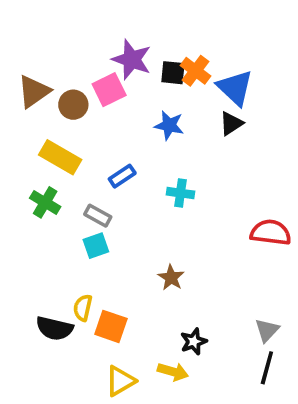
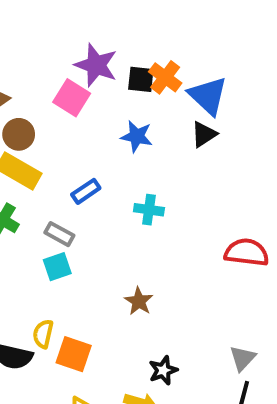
pink square: (109, 90) -> (72, 98), turned -32
brown circle: (73, 105) -> (19, 134), moved

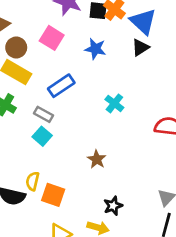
pink square: (72, 98) -> (52, 38), moved
blue rectangle: (86, 191) -> (61, 86), size x1.4
cyan cross: (149, 210) -> (114, 103), moved, turned 30
cyan square: (57, 267) -> (42, 136), turned -30

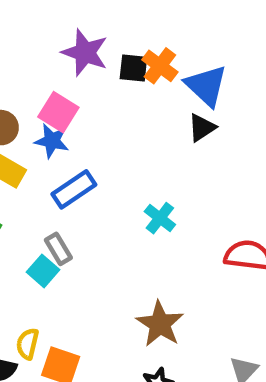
blue star: (95, 49) -> (52, 141), moved
gray rectangle: (43, 114) -> (58, 249), moved, turned 30
brown star: (97, 159) -> (160, 324), moved, size x1.5

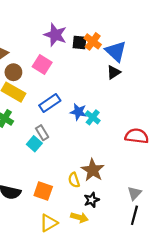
blue star: (52, 141) -> (78, 112), moved
yellow semicircle: (28, 344) -> (74, 180), moved, turned -32

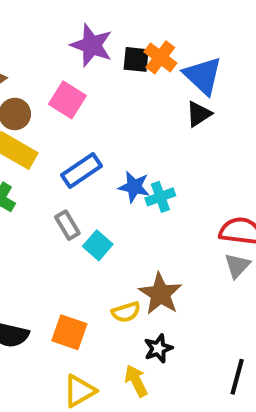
cyan cross: (93, 117) -> (160, 197), turned 32
cyan square: (34, 144) -> (98, 245), moved
yellow semicircle: (74, 180) -> (126, 312), turned -88
gray triangle: (134, 193) -> (237, 266), moved
yellow arrow: (79, 217) -> (136, 381), turned -133

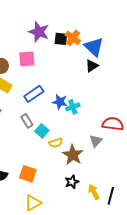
pink square: (67, 100) -> (27, 59), turned -36
gray triangle: (237, 266) -> (96, 141), moved
yellow semicircle: (126, 312) -> (56, 143), moved
yellow arrow: (136, 381) -> (94, 192), moved

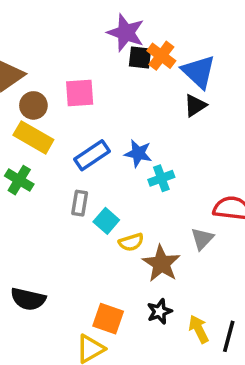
purple star: (39, 32) -> (126, 33), moved
blue star: (60, 102) -> (138, 153), moved
gray rectangle: (27, 121) -> (80, 203), turned 40
orange square: (28, 174) -> (108, 319), moved

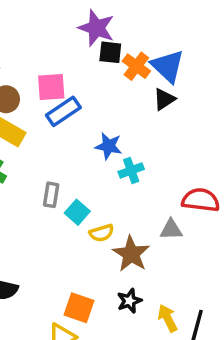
orange cross: (161, 56) -> (136, 66), moved
blue rectangle: (92, 155) -> (63, 111), moved
gray triangle: (202, 239) -> (171, 230), turned 45

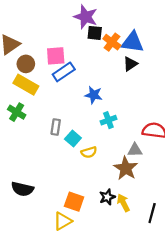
blue triangle: (168, 66) -> (133, 42), turned -35
cyan cross: (131, 170) -> (108, 120), moved
brown star: (131, 254) -> (126, 168), moved
yellow arrow: (168, 318) -> (123, 203), moved

